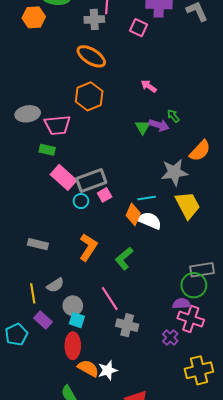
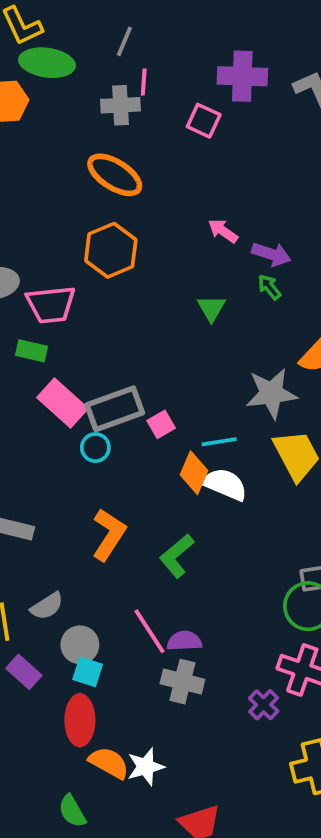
purple arrow: (159, 125) -> (271, 254), moved
pink square: (105, 195) -> (161, 424), moved
purple semicircle: (182, 304) -> (184, 641), moved

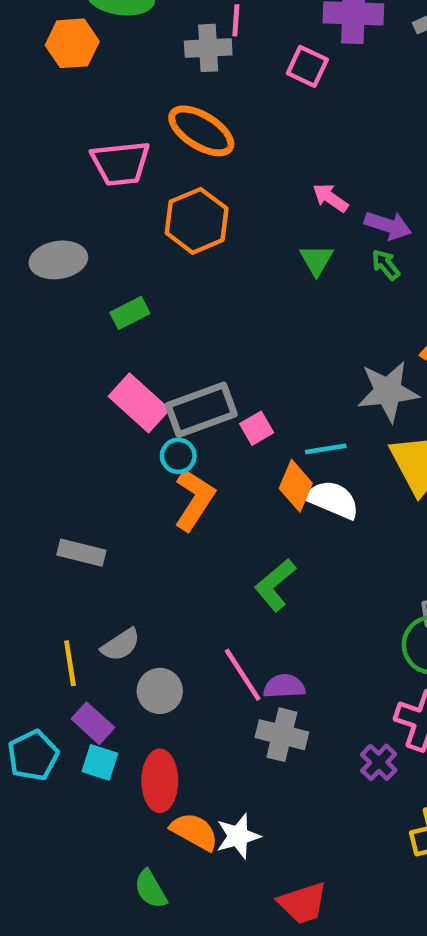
pink trapezoid: (51, 304) -> (121, 163), moved
green triangle: (211, 308) -> (316, 260), moved
green rectangle: (32, 351) -> (130, 313), moved, turned -40
orange L-shape: (109, 535) -> (194, 500), moved
cyan square: (88, 672) -> (100, 762), moved

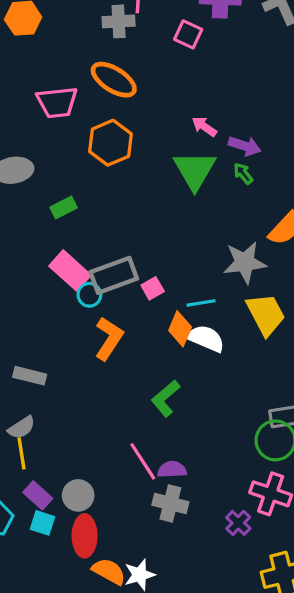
green triangle: (316, 260) -> (195, 170), size x1.8
cyan circle: (178, 456) -> (89, 295), moved
gray semicircle: (121, 645) -> (21, 427), moved
gray circle: (160, 691) -> (78, 495), moved

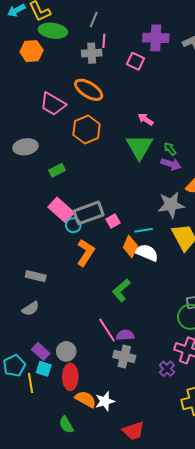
pink trapezoid: (57, 102) -> (53, 104), turned 36
purple arrow: (245, 146) -> (171, 164), moved
yellow line: (21, 453) -> (31, 383), moved

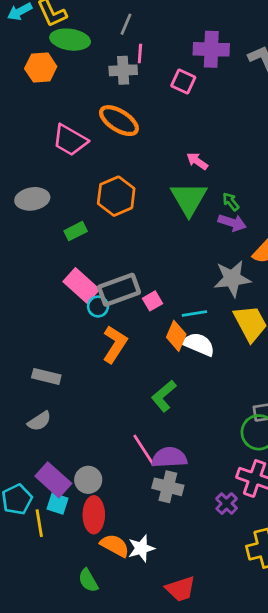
orange hexagon: (87, 129) -> (116, 196), moved
purple semicircle: (125, 335) -> (169, 457), size x1.4
purple rectangle: (41, 351) -> (53, 480), size x1.4

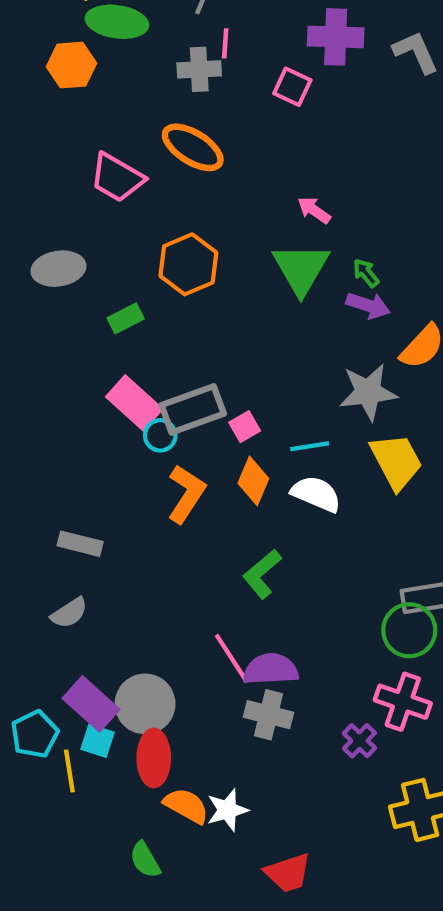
orange diamond: (176, 336) -> (253, 481), moved
gray circle: (88, 480) -> (145, 704), size x1.4

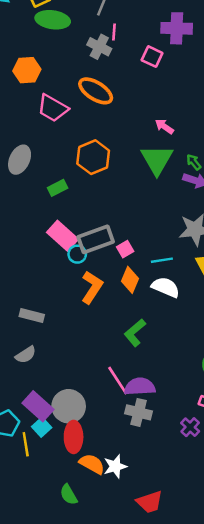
orange hexagon: (71, 65) -> (27, 70), moved
gray cross: (199, 69) -> (99, 47), turned 30
gray ellipse: (58, 269) -> (20, 160), turned -56
cyan square: (97, 741) -> (42, 427), turned 30

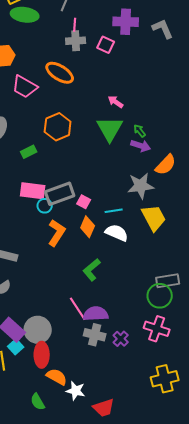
gray cross: (99, 47) -> (76, 41), moved, turned -30
pink rectangle: (62, 236) -> (33, 191), turned -35
pink square: (125, 249) -> (84, 202), turned -32
purple cross: (190, 427) -> (121, 339), moved
white star: (115, 466) -> (76, 391), moved, turned 30

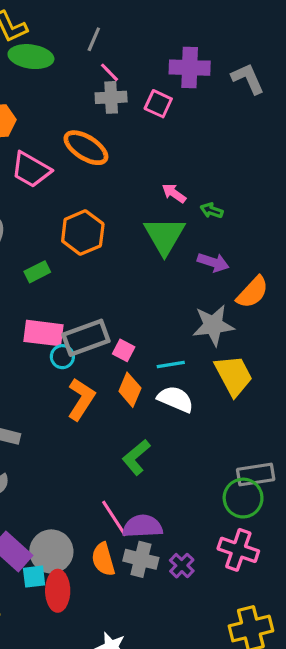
pink line: (75, 25) -> (110, 72), turned -48
green arrow: (140, 131) -> (212, 211), moved, turned -32
cyan square: (16, 347) -> (34, 577), moved, turned 35
orange semicircle: (57, 377) -> (103, 559), moved, turned -135

